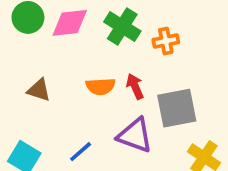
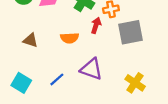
red arrow: (135, 86) -> (96, 25), moved, turned 42
gray square: (177, 108) -> (130, 32), moved

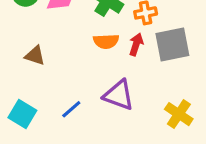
red arrow: (96, 25) -> (136, 45), moved
orange semicircle: (70, 38) -> (106, 41), moved

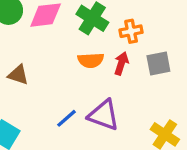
gray square: (172, 45) -> (158, 63), size x0.7
blue line: (71, 109) -> (67, 118), moved

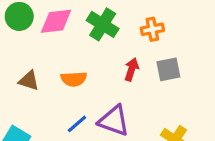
orange cross: (131, 31) -> (152, 29), moved
orange semicircle: (91, 60) -> (74, 79), moved

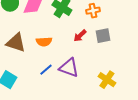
red arrow: (132, 69) -> (80, 36), turned -152
brown triangle: (29, 81) -> (16, 43), size x1.5

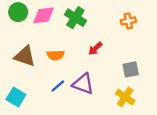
orange cross: (93, 11) -> (128, 21), moved
gray square: (103, 36) -> (131, 69), moved

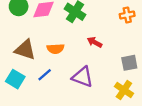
red arrow: (95, 49) -> (95, 42), turned 72
blue line: (58, 86) -> (45, 75), moved
cyan square: (16, 97) -> (15, 79), moved

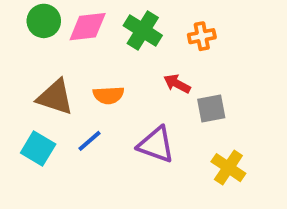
orange cross: (127, 15) -> (202, 36), moved
gray square: (129, 63) -> (211, 108), moved

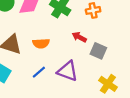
gray square: (211, 108) -> (98, 51), turned 35
blue line: (89, 141) -> (39, 72), moved

